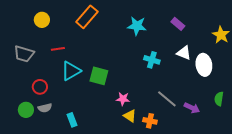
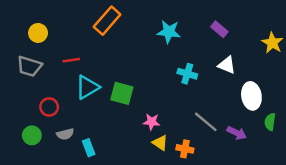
yellow circle: (42, 20) -> (38, 33), moved
white ellipse: (204, 65) -> (251, 96), moved
gray semicircle: (45, 108) -> (65, 134), moved

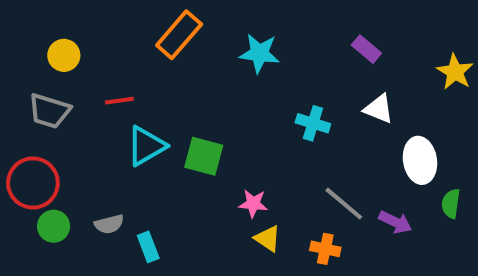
cyan star: (169, 32) -> (259, 53), moved
red circle: (49, 107) -> (33, 183), moved, size x1.6
orange cross: (185, 149) -> (325, 249), moved

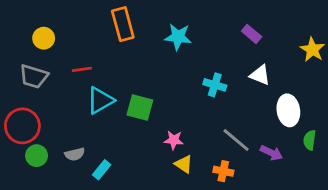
orange rectangle: (179, 35) -> (123, 24), turned -56
cyan rectangle: (148, 247) -> (102, 170), turned 60

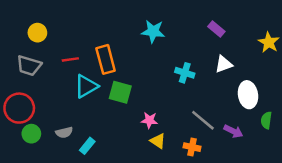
orange rectangle: (123, 24) -> (106, 59), moved
white triangle: (260, 75) -> (224, 64), turned -42

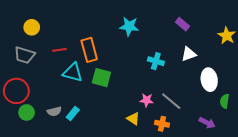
cyan triangle: (86, 86) -> (73, 72), turned 45
pink star: (149, 120) -> (147, 100), moved
purple arrow: (233, 131) -> (207, 123), moved
cyan rectangle: (87, 146) -> (73, 113), moved

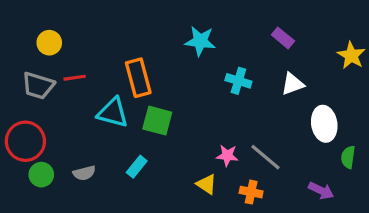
red line: (59, 50) -> (75, 78), moved
cyan cross: (156, 61) -> (238, 81), moved
cyan rectangle: (73, 113) -> (137, 167), moved

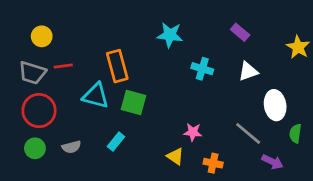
red circle: (25, 141) -> (39, 111), moved
gray line: (265, 157) -> (248, 133), moved

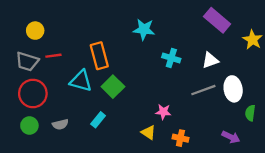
purple rectangle: (240, 32) -> (217, 20), moved, size x1.6
green square: (133, 102) -> (113, 87), turned 30
gray line: (248, 133) -> (203, 90), moved, turned -60

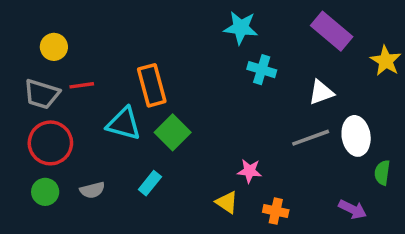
cyan star: (144, 29) -> (241, 28), moved
cyan cross: (171, 58) -> (262, 70), moved

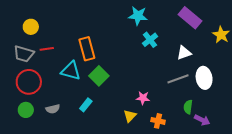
cyan cross: (262, 70) -> (150, 40), turned 35
green semicircle: (382, 173) -> (188, 107), moved
yellow triangle: (227, 202) -> (130, 116), turned 40

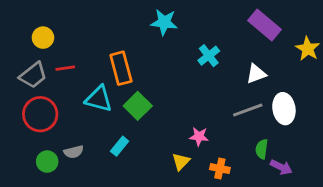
cyan star: (138, 16) -> (164, 22), moved
gray trapezoid: (24, 54) -> (33, 75), turned -55
green circle: (26, 110) -> (47, 162), moved

